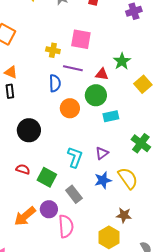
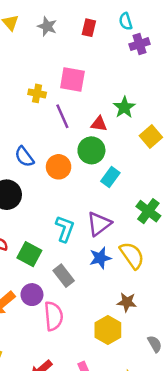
purple line: (73, 68) -> (62, 116), turned 54
blue semicircle: (55, 83) -> (24, 157), moved, turned 144
cyan rectangle: (111, 116) -> (110, 177), turned -42
purple triangle: (102, 153) -> (99, 224), size x1.5

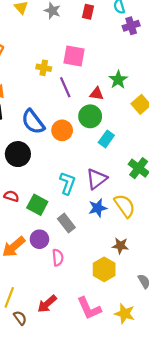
blue semicircle: (24, 157) -> (33, 122), size x1.4
pink semicircle: (53, 316) -> (58, 258), size x0.7

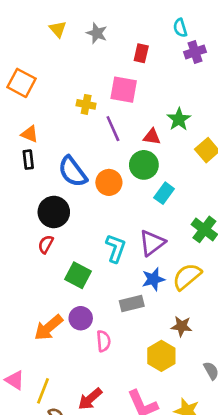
red rectangle: (88, 12) -> (141, 53), moved
red semicircle: (11, 196) -> (46, 244), moved, turned -80
yellow semicircle: (125, 206) -> (187, 277), turned -95
gray rectangle: (66, 223) -> (132, 303), moved, turned -66

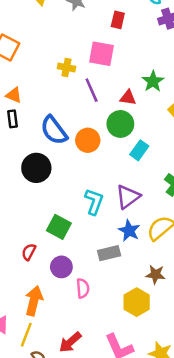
red semicircle: (46, 244) -> (29, 252), moved
blue star: (153, 279) -> (129, 231), turned -30
orange arrow: (48, 328) -> (34, 301), moved, turned 144

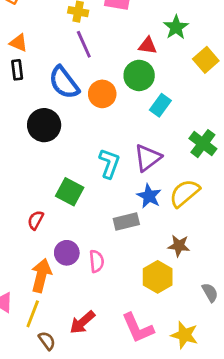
purple line: (92, 90) -> (84, 44), moved
purple circle: (61, 267) -> (67, 253), moved

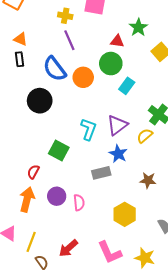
yellow semicircle: (184, 193) -> (145, 136), moved, size x0.7
brown star: (179, 246) -> (148, 180), moved
orange arrow: (41, 275) -> (27, 199), moved

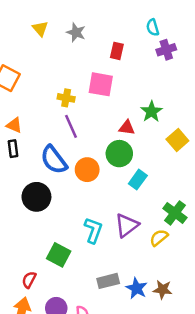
blue star: (118, 154) -> (137, 288), moved

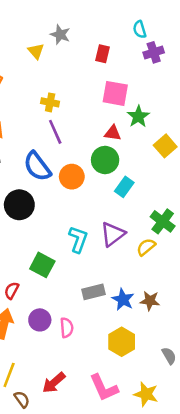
yellow triangle: (40, 29) -> (36, 51), moved
pink square: (101, 84) -> (115, 93), moved

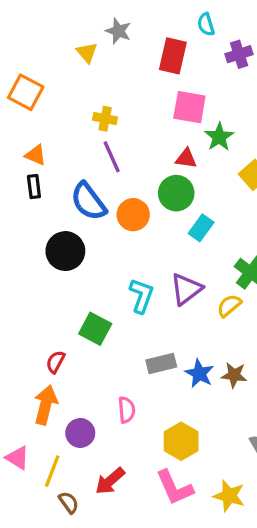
cyan semicircle: (140, 29) -> (206, 24), moved
red rectangle: (102, 54) -> (173, 56), size x1.5
purple circle: (40, 320) -> (80, 433), moved
yellow hexagon: (122, 342) -> (181, 441), moved

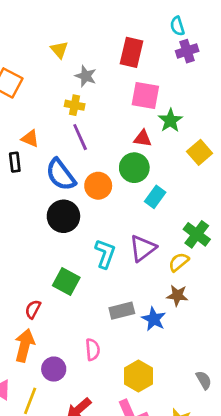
cyan semicircle: (206, 24) -> (177, 26), moved
gray star: (118, 31) -> (86, 76), moved
orange triangle: (36, 155) -> (30, 139), moved
black circle: (65, 251) -> (63, 216), moved
brown star: (234, 375) -> (177, 295), moved

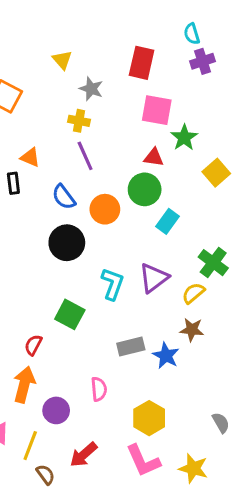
blue semicircle: (61, 175) -> (64, 197), size x0.7

